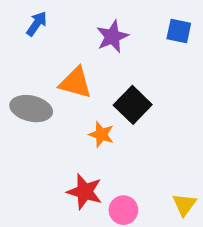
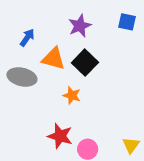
blue arrow: (37, 24) -> (27, 38), moved
black square: (133, 105) -> (85, 63), moved

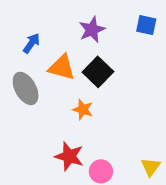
gray ellipse: (22, 77) -> (26, 88), turned 48

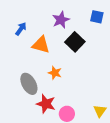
black square: (98, 72) -> (75, 42), moved
gray ellipse: (26, 88) -> (29, 84), moved

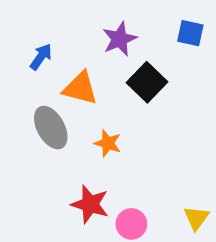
gray ellipse: (29, 84) -> (51, 128), moved

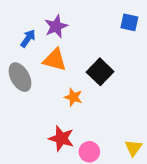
purple star: (120, 39) -> (56, 26), moved
black square: (147, 82) -> (100, 72), moved
gray ellipse: (51, 128) -> (20, 77), moved

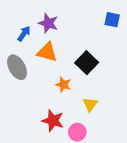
purple star: (56, 26) -> (48, 23), turned -30
yellow triangle: (133, 148) -> (90, 104), moved

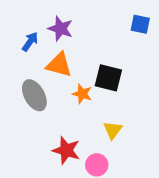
black square: (87, 63) -> (108, 78), turned -30
gray ellipse: (17, 67) -> (34, 95), moved
orange star: (63, 85) -> (82, 94), moved

